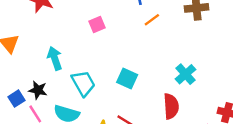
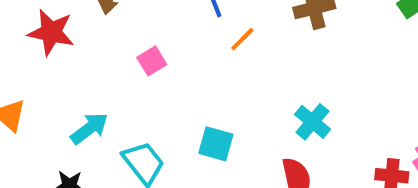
cyan arrow: (55, 58) -> (89, 128), turned 80

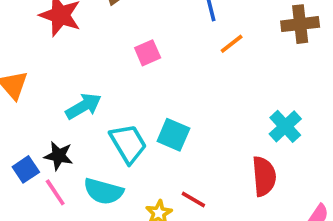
cyan square: (216, 144) -> (173, 135), moved

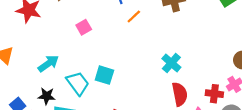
black star: (59, 156) -> (47, 96), moved
red semicircle: (264, 176) -> (180, 94), moved

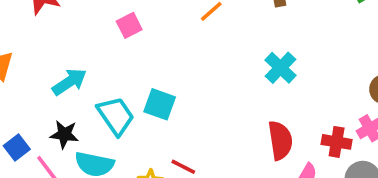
cyan cross: (171, 63) -> (281, 68), moved

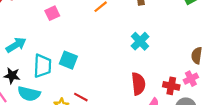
cyan trapezoid: (116, 116) -> (42, 66), turned 35

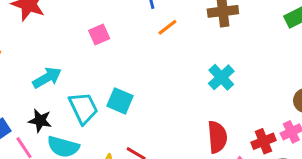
cyan trapezoid: (42, 66) -> (83, 108), turned -30
red cross: (171, 86) -> (263, 141), turned -35

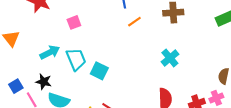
pink square: (99, 34) -> (74, 22), moved
cyan trapezoid: (83, 108) -> (76, 59), moved

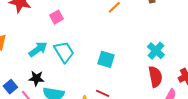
cyan cross: (170, 58) -> (156, 51), moved
cyan square: (99, 71) -> (106, 59), moved

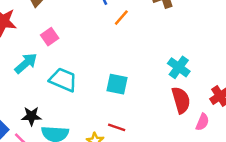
cyan arrow: (38, 49) -> (26, 63), moved
cyan trapezoid: (64, 52) -> (63, 80), turned -30

